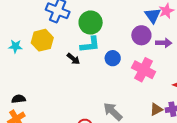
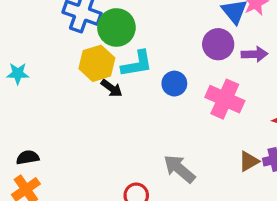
green circle: (91, 23) -> (116, 27), moved
yellow hexagon: (42, 40) -> (97, 63), moved

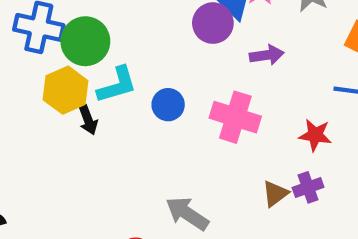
purple circle: (218, 44) -> (213, 23), moved
black arrow: (112, 88) -> (88, 120), turned 40

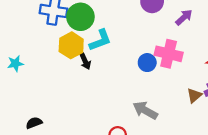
purple arrow: (267, 55) -> (184, 17), turned -30
blue circle: (168, 105) -> (147, 63), moved

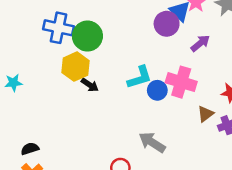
cyan L-shape: (100, 40) -> (140, 77), moved
black arrow: (85, 61) -> (90, 85), turned -35
brown triangle: (194, 95) -> (205, 114), moved

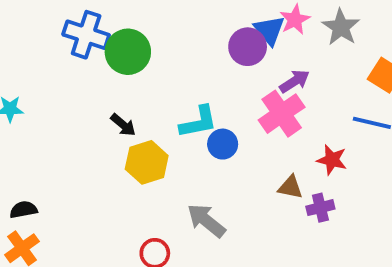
yellow hexagon: (75, 67) -> (147, 162), moved
pink cross: (181, 82) -> (282, 114), moved, turned 32
brown triangle: (205, 114) -> (290, 187), turned 42

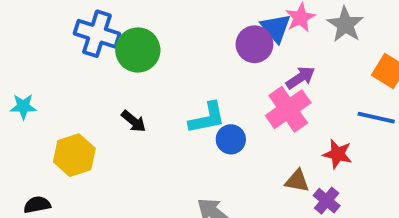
yellow hexagon: (147, 162) -> (74, 155), moved
purple cross: (320, 208) -> (327, 201), turned -36

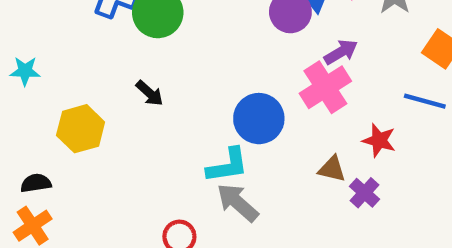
cyan L-shape: (207, 118) -> (228, 165), moved
blue circle: (231, 139) -> (259, 119), size x1.5

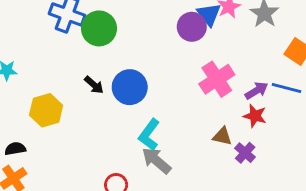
purple arrow: (341, 52) -> (256, 91), moved
blue circle: (259, 119) -> (130, 87), moved
cyan L-shape: (228, 165) -> (149, 135), turned 136

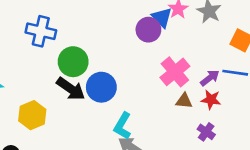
green circle: (99, 28) -> (73, 62), moved
black arrow: (94, 85) -> (71, 89), size x1.6
brown triangle: (222, 136) -> (184, 101), moved

